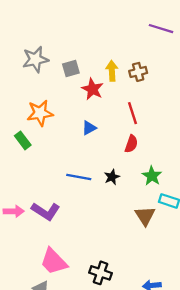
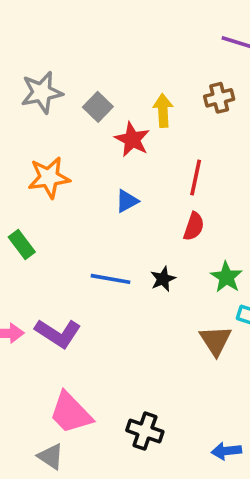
gray square: (71, 69) -> (98, 107), turned -30
brown cross: (138, 72) -> (219, 98), moved
red line: (132, 113) -> (196, 178), turned 30
green rectangle: (23, 140) -> (22, 245), moved

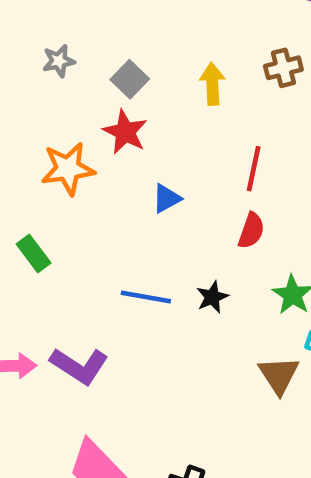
gray star: (42, 92) -> (59, 61), size x0.6
red star: (132, 139) -> (125, 132), moved

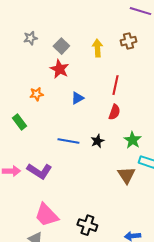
orange star: (68, 169) -> (36, 94), moved, size x0.6

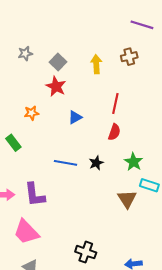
purple L-shape: (39, 171) -> (35, 195), turned 50
pink trapezoid: (46, 215) -> (26, 232), moved

